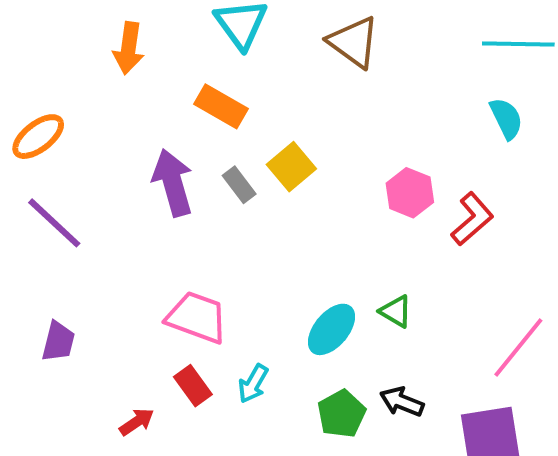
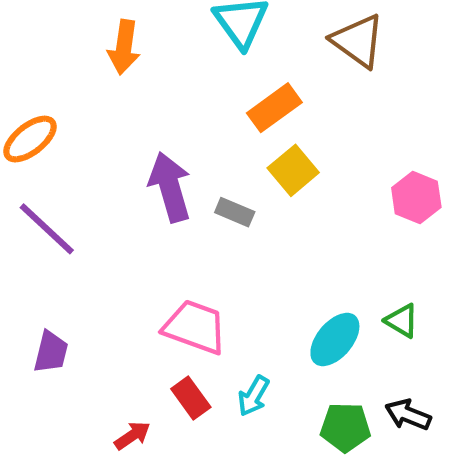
orange rectangle: (221, 106) -> (274, 108), moved, turned -66
gray rectangle: (239, 185) -> (235, 212), moved, turned -30
green pentagon: (342, 414) -> (345, 427), turned 30

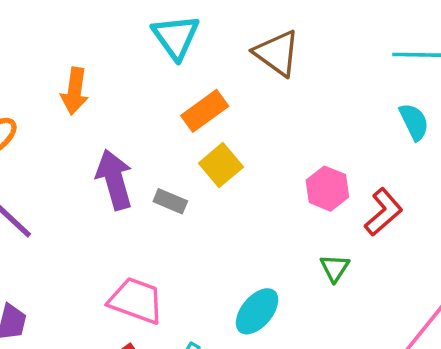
orange arrow: (124, 47) -> (75, 91), moved
green triangle: (402, 321) -> (335, 268), moved, turned 32

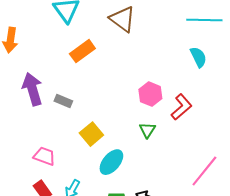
yellow square: (221, 165) -> (91, 134), moved
green triangle: (335, 268) -> (147, 130), moved
pink trapezoid: (136, 300) -> (44, 156), size x0.7

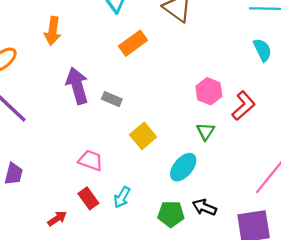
cyan ellipse: (111, 162) -> (183, 167), moved

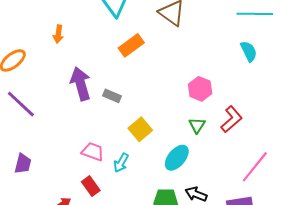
orange arrow: (53, 31) -> (58, 34), size x0.7
red L-shape: (243, 106) -> (231, 119), moved
cyan arrow: (122, 197) -> (121, 163), moved

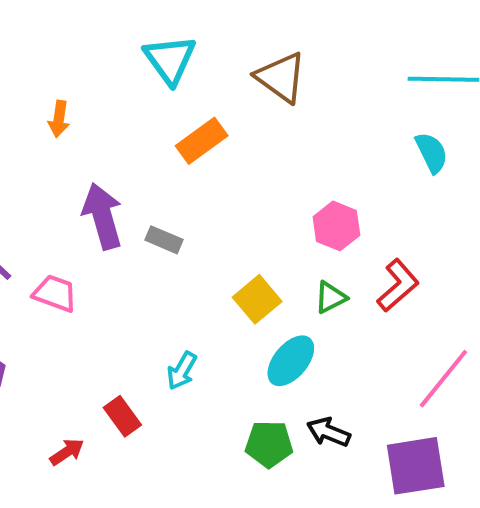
green triangle: (197, 125) -> (330, 297), turned 30
yellow square: (140, 129) -> (257, 299), moved
pink trapezoid: (93, 152) -> (55, 293), moved

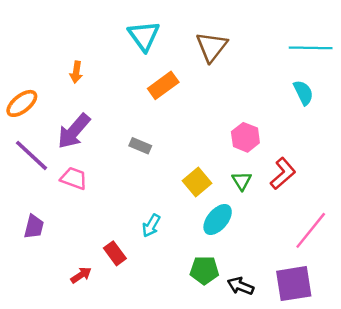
brown triangle: (281, 77) -> (212, 47), turned 32
purple arrow: (103, 216) -> (74, 131), moved, turned -123
green triangle: (330, 297) -> (242, 181), turned -35
black arrow: (328, 432) -> (241, 286), moved

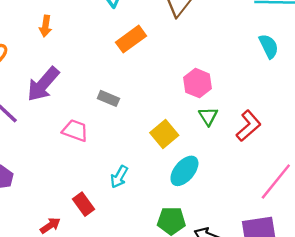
pink hexagon: (245, 137) -> (197, 83), moved
pink trapezoid: (74, 178) -> (75, 131), moved
green triangle: (242, 181) -> (208, 116), moved

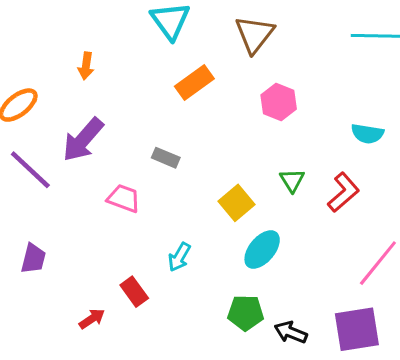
cyan semicircle: (269, 46) -> (367, 134), moved, turned 125
pink hexagon: (197, 83) -> (279, 102), moved

